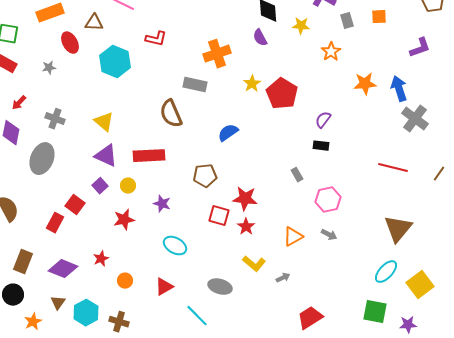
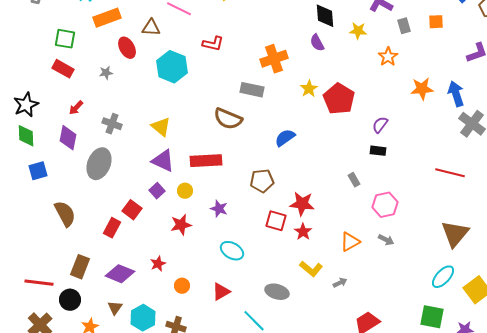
brown semicircle: (171, 114) -> (228, 119), turned -44

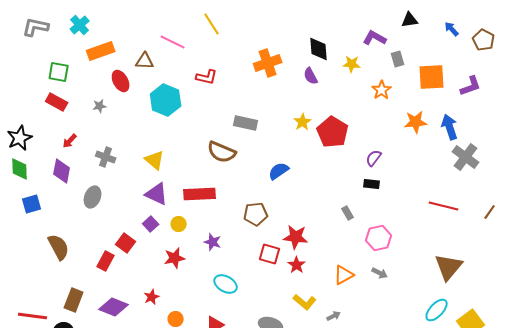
orange square: (436, 22) -> (432, 77), moved, size x1.8
orange cross: (274, 59) -> (268, 63), moved
gray ellipse: (99, 164) -> (93, 197), size x0.7

